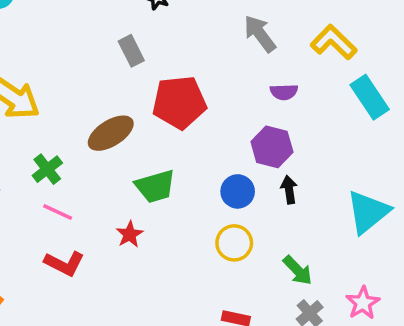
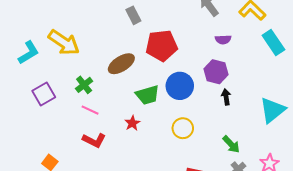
blue circle: (238, 191) -> (180, 86), moved, size x1.4
yellow circle: (234, 243) -> (183, 128), moved

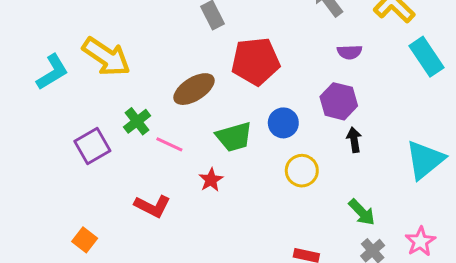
blue circle: (180, 86) -> (283, 123), size x0.7
purple square: (44, 94) -> (92, 146), moved
pink line: (90, 110) -> (169, 144), moved
yellow circle: (183, 128) -> (302, 171), moved

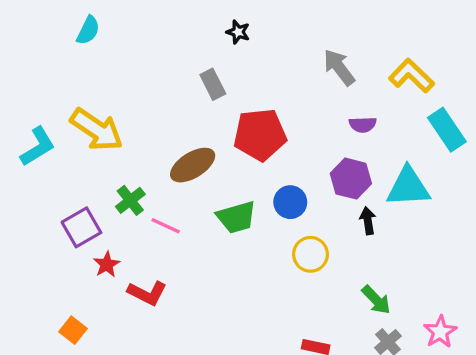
cyan triangle: (425, 160) -> (408, 187), moved, turned 36
red star: (211, 180) -> (107, 264), moved

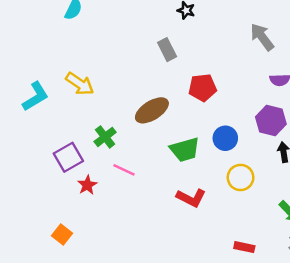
yellow arrow: (97, 130) -> (80, 84), size x0.7
red pentagon: (260, 135) -> (203, 88), size x0.7
pink line: (166, 226) -> (124, 170), moved
red L-shape: (147, 293) -> (191, 198), moved

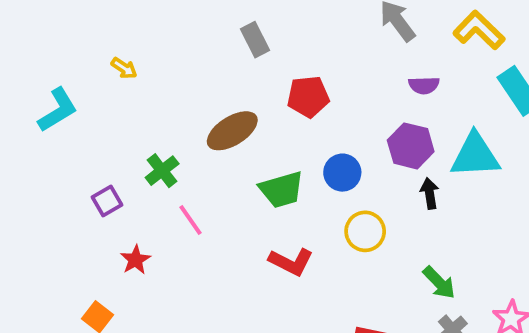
yellow arrow: (80, 84) -> (124, 68), moved, size x0.6
purple square: (68, 157) -> (107, 201), size x0.7
pink line: (124, 170) -> (191, 220), turned 30
red star: (87, 185) -> (135, 260), moved

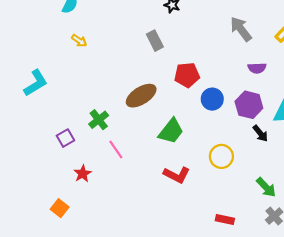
yellow arrow: (124, 68) -> (79, 41), moved
blue circle: (342, 173) -> (212, 99), moved
green trapezoid: (282, 190) -> (171, 131), turned -36
black arrow: (430, 193) -> (260, 133), turned 150

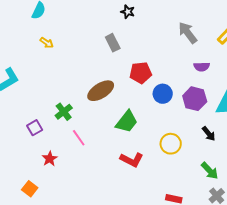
black arrow: (260, 133) -> (209, 134), moved

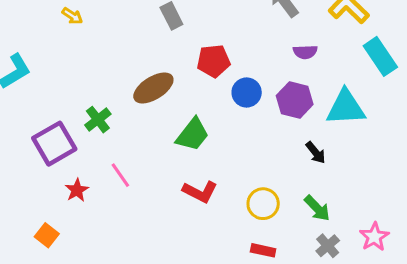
purple square: (35, 128) -> (54, 144), size x1.8
pink line: (79, 138) -> (120, 175), moved
yellow circle: (171, 144) -> (263, 204), moved

